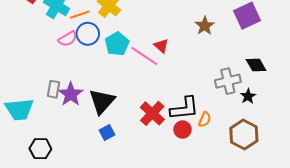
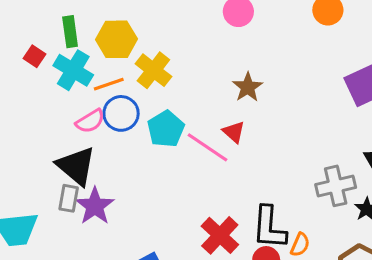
brown star: (205, 26) -> (248, 87), moved
black triangle: (102, 101) -> (76, 166), moved, turned -32
black L-shape: (185, 108) -> (269, 228), turned 100

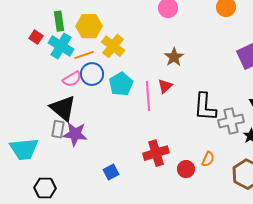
red triangle: (234, 132) -> (165, 86), turned 35
pink line: (207, 147) -> (148, 96), turned 52
purple star: (95, 206) -> (75, 134), turned -30
black L-shape: (269, 228) -> (205, 107), moved
red cross: (220, 235) -> (156, 153), turned 30

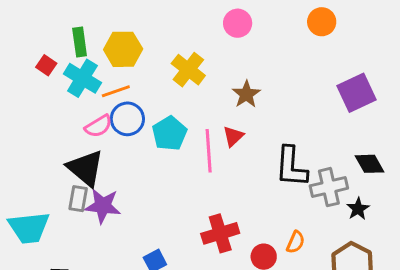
yellow cross: (113, 46) -> (188, 70), moved

